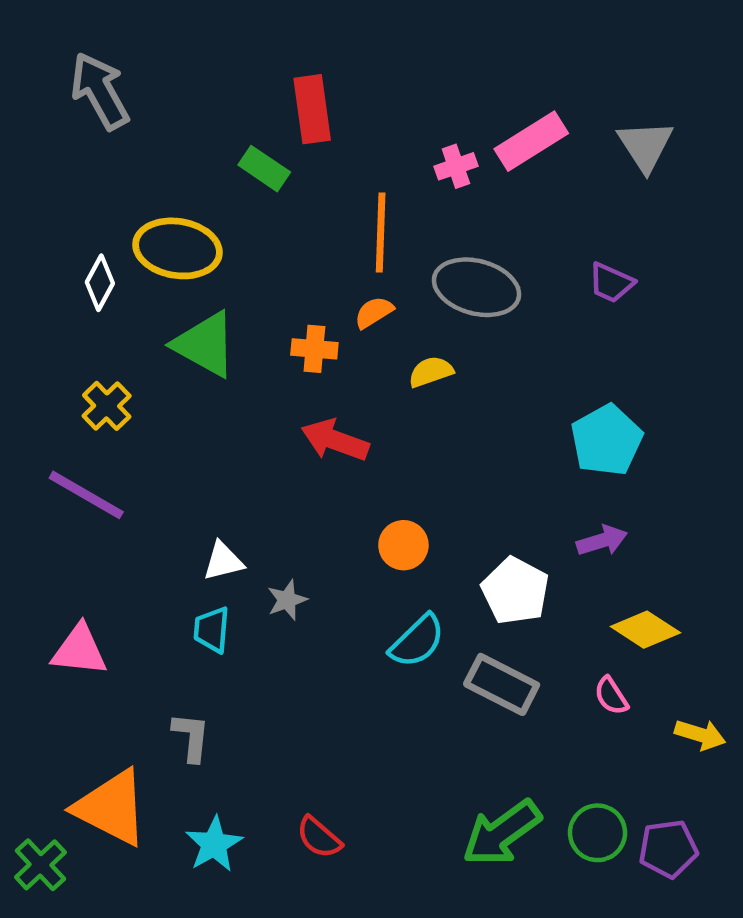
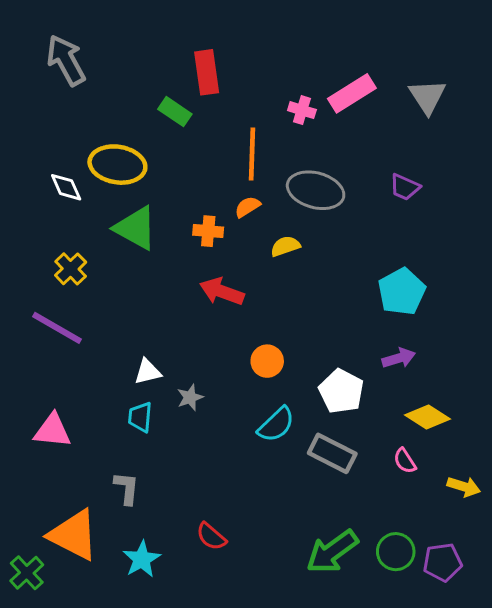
pink cross: (456, 166) -> (302, 110), turned 36
white diamond: (100, 283) -> (66, 187), turned -52
red semicircle: (319, 837) -> (211, 537), moved

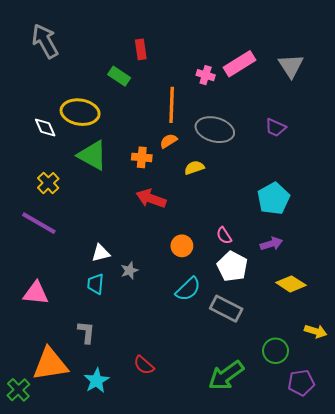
red rectangle: (207, 72) -> (141, 49), size x0.7
pink semicircle: (405, 461) -> (224, 236), moved
orange triangle: (74, 535) -> (50, 364), turned -36
green circle: (396, 552) -> (276, 351), moved

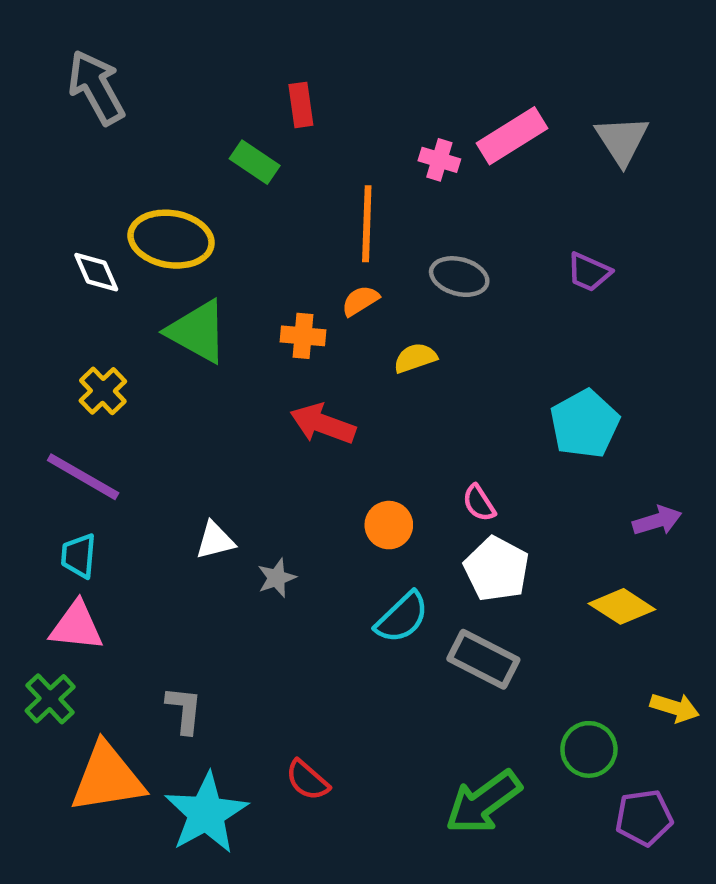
gray ellipse: (215, 130) -> (459, 277), size x0.7
purple arrow: (271, 244) -> (657, 521), moved
cyan trapezoid: (95, 284) -> (79, 556), moved
cyan star: (97, 381) -> (206, 813), size x1.5
green cross: (18, 390) -> (50, 699), moved

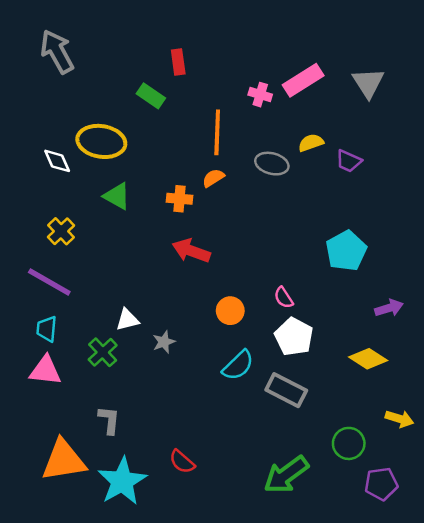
green triangle: (197, 331) -> (117, 196), size x0.7
yellow semicircle: (415, 358) -> (311, 143), moved
green cross: (50, 699) -> (103, 352), moved

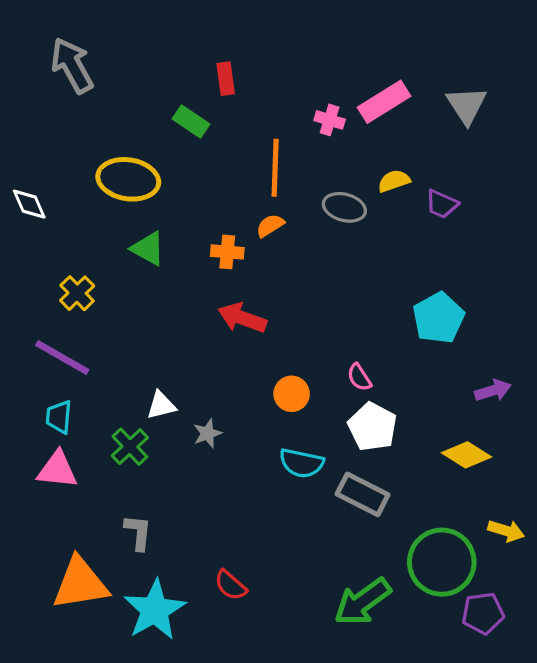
white diamond: (57, 161) -> (29, 204), moved
cyan semicircle: (238, 365) -> (302, 463), turned 56
green circle: (349, 443) -> (442, 562), size x1.6

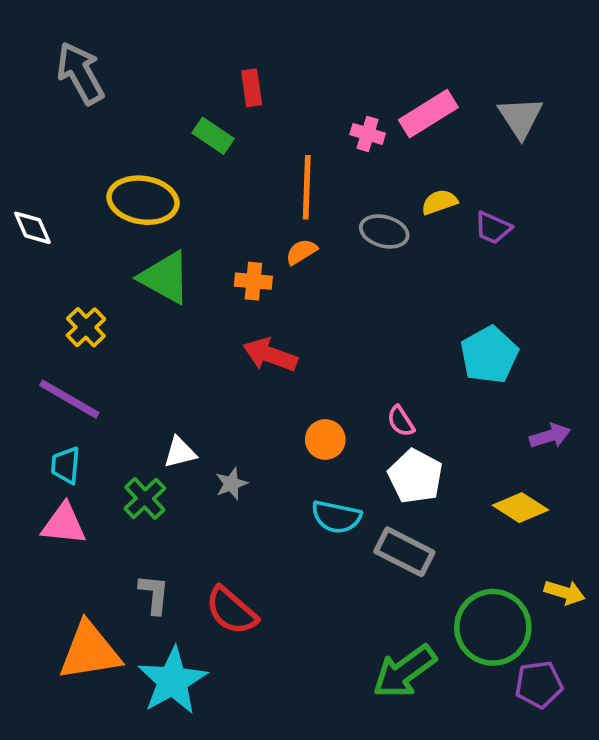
green triangle: (148, 249) -> (165, 278), size x1.4
red semicircle: (231, 585) -> (231, 611), moved, size x1.4

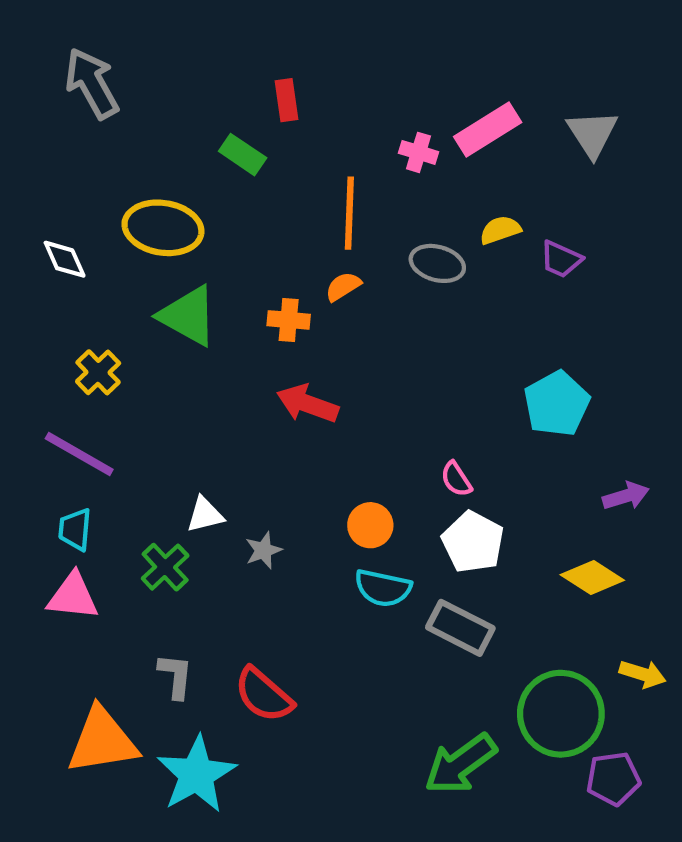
white diamond: (33, 228) -> (65, 259), moved
orange circle: (325, 440) -> (370, 525), moved

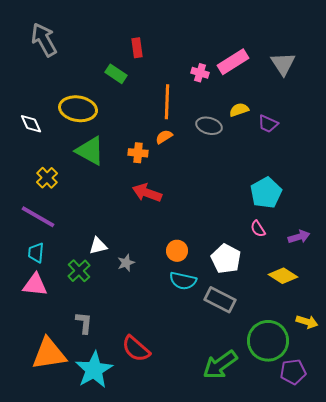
pink semicircle: (456, 479) -> (258, 229), moved
red semicircle: (264, 695) -> (136, 349), moved

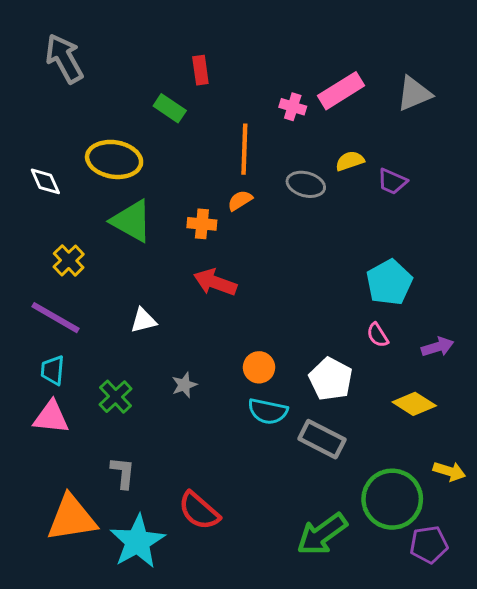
gray triangle: (283, 64) -> (414, 94), turned 40
white triangle: (98, 246) -> (143, 320), moved

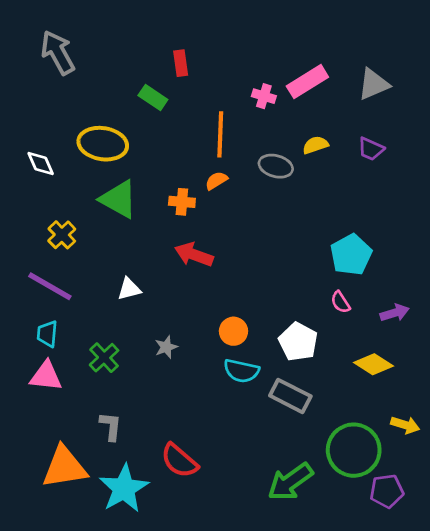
purple trapezoid: (392, 181) -> (371, 149), moved

